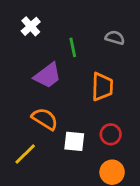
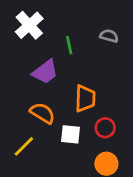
white cross: (31, 26) -> (29, 25), size x1.5
orange trapezoid: (102, 87) -> (85, 98), moved

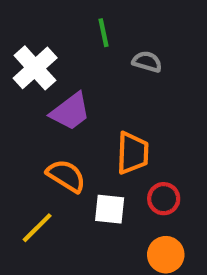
white cross: (29, 25) -> (35, 68), moved
gray semicircle: (109, 36) -> (147, 62), moved
green line: (69, 45) -> (104, 33), moved

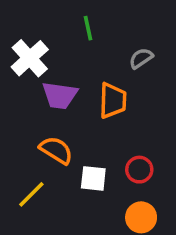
gray semicircle: (147, 62) -> (141, 58), moved, turned -50
purple trapezoid: (70, 112) -> (60, 95), turned 45
orange trapezoid: (133, 153) -> (113, 101), moved

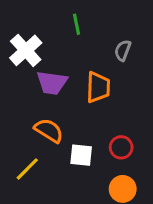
gray semicircle: (141, 58) -> (123, 50), turned -35

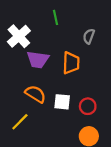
white square: (81, 155) -> (62, 102), moved

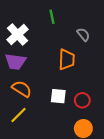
gray semicircle: (89, 36) -> (83, 34), turned 120
purple trapezoid: (38, 60) -> (15, 62), moved
orange semicircle: (36, 94) -> (22, 89), moved

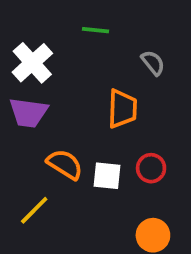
green line: (52, 17) -> (96, 30), turned -72
orange semicircle: (22, 89) -> (65, 164), moved
red circle: (82, 100) -> (151, 168), moved

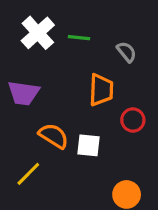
green line: (96, 30) -> (79, 38), moved
white cross: (32, 63) -> (38, 33), moved
red circle: (151, 168) -> (133, 120), moved

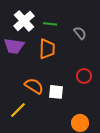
orange trapezoid: (101, 90) -> (47, 49), moved
purple trapezoid: (24, 93) -> (14, 46), moved

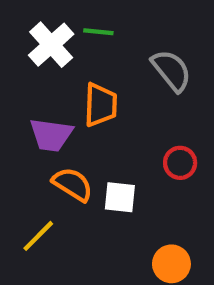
green line: (50, 24) -> (98, 32), moved
gray semicircle: (80, 33) -> (171, 70), size x1.5
purple trapezoid: (14, 46) -> (51, 135), moved

